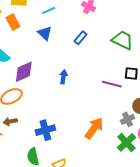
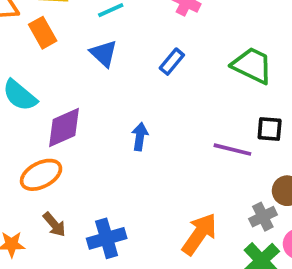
brown arrow: (10, 121) -> (54, 224), moved, turned -120

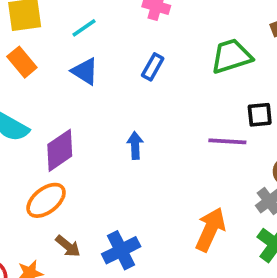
green trapezoid: (252, 65) -> (231, 56), turned -33

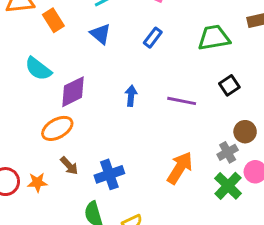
black square: (260, 115) -> (229, 85), turned -36
purple line: (227, 141) -> (182, 101), moved

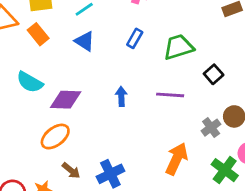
green trapezoid: (214, 38) -> (178, 47), moved
purple diamond: (73, 92) -> (66, 100), turned 36
gray cross: (228, 152) -> (211, 128), moved

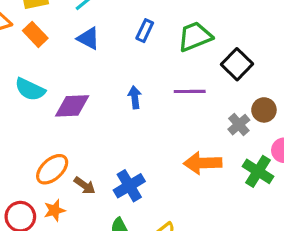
black square: (214, 74) -> (237, 64), size x1.4
orange ellipse: (55, 137) -> (52, 169), moved
orange arrow: (177, 159) -> (203, 163), turned -112

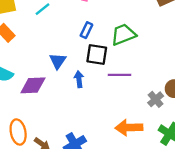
blue triangle: (88, 38) -> (58, 61), moved, turned 36
black square: (237, 64) -> (97, 55), moved, turned -35
orange ellipse: (52, 169) -> (18, 132), turned -60

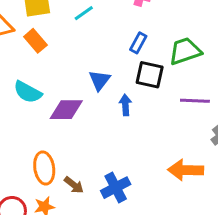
purple line: (119, 75) -> (195, 101), moved

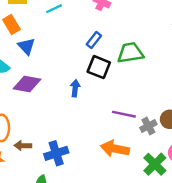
blue triangle: (100, 80) -> (27, 46), moved, turned -30
purple line: (195, 101) -> (124, 114), moved
brown arrow: (74, 185) -> (23, 146), turned 133

